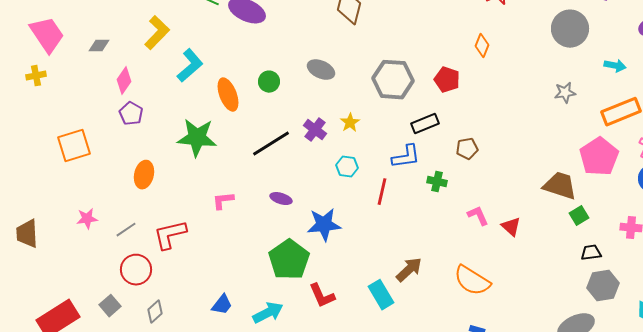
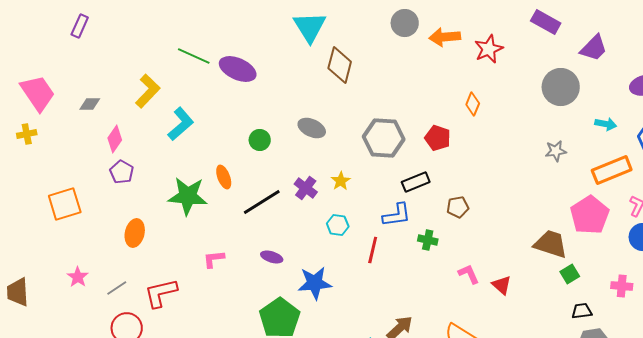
orange ellipse: (228, 95) -> (224, 177), moved, size x0.7
pink star: (87, 219) -> (78, 277), turned -30

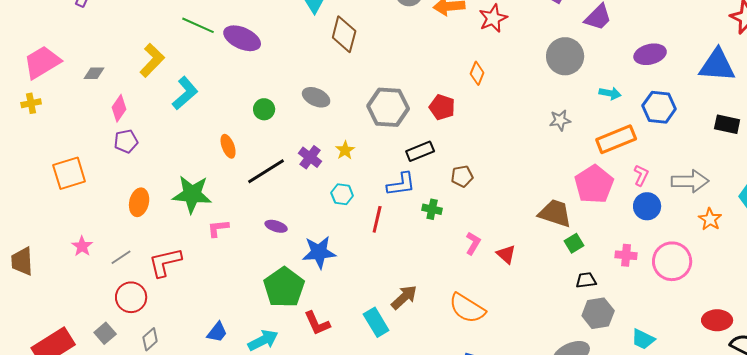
pink trapezoid: (38, 93) -> (42, 62), turned -87
purple pentagon: (122, 172) -> (126, 141), turned 30
green star: (188, 196) -> (192, 194), moved
pink L-shape: (469, 274) -> (473, 243), turned 55

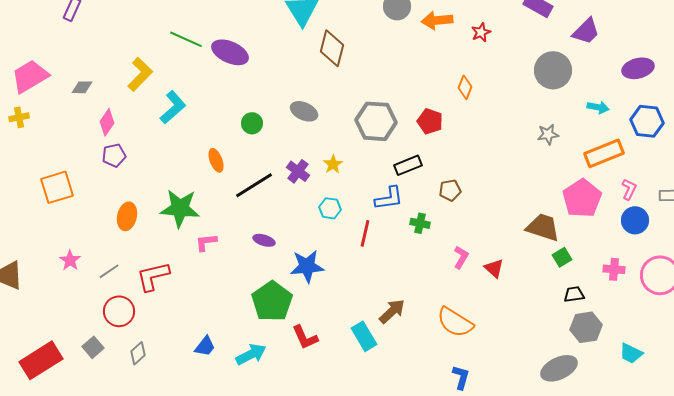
red star: (493, 18) -> (481, 32), size x0.7

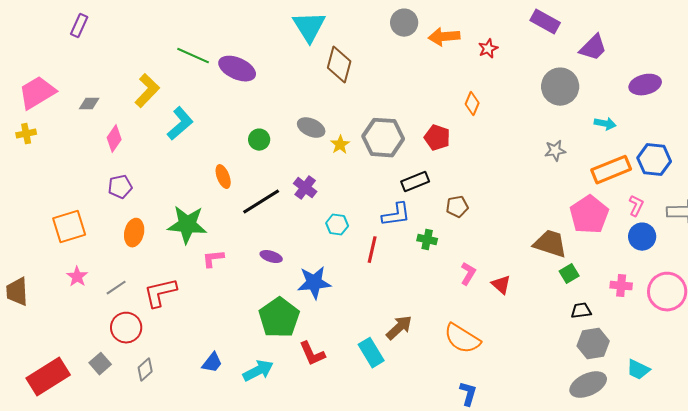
blue hexagon: (647, 121) -> (654, 160), moved
purple pentagon: (114, 155) -> (120, 187), moved
yellow star: (333, 164) -> (340, 145), moved
orange square: (57, 187) -> (69, 227), moved
gray ellipse: (559, 368) -> (588, 385), moved

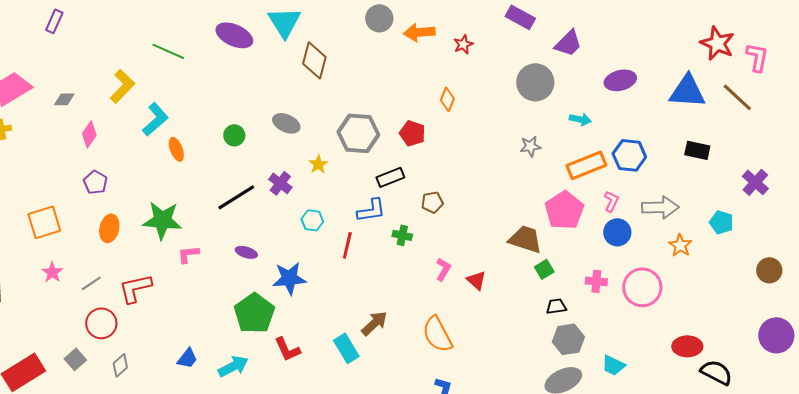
purple ellipse: (237, 69) -> (234, 35), moved
yellow star: (340, 145) -> (318, 164), moved
orange ellipse: (223, 177) -> (176, 149), moved
purple pentagon: (120, 187) -> (95, 182), turned -30
orange semicircle: (462, 339) -> (437, 334), turned 30

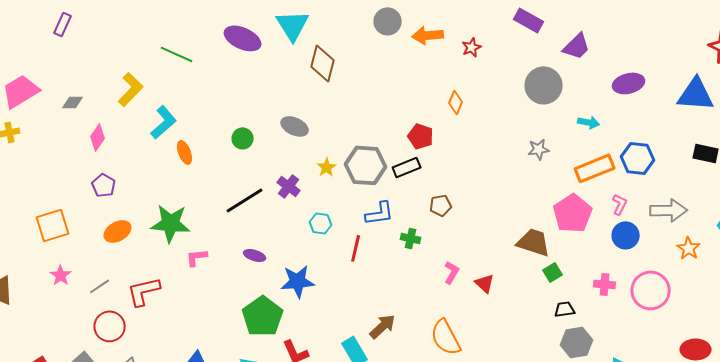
gray hexagon: (358, 133) -> (366, 165), moved
black rectangle: (390, 177) -> (407, 167), moved
orange ellipse: (109, 228) -> (118, 231), turned 48

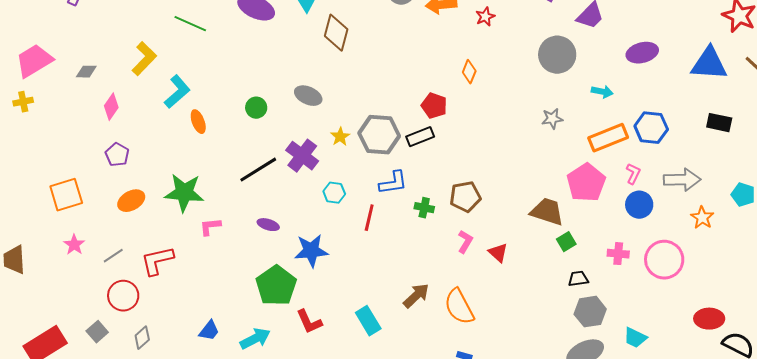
purple cross: (289, 186) -> (302, 156), size x1.4
brown pentagon: (441, 205) -> (465, 197), moved, size x1.4
brown arrow: (383, 326) -> (416, 296), moved

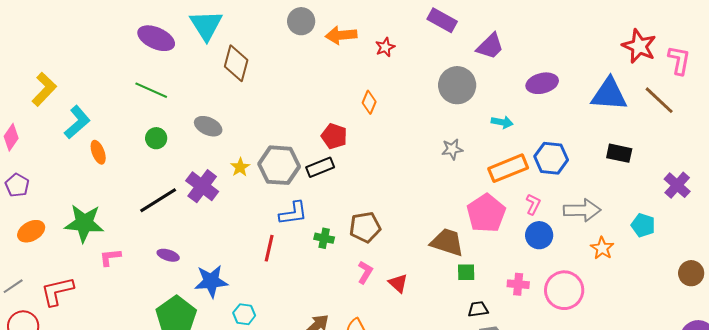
green line: (190, 24) -> (151, 90), moved
cyan hexagon: (334, 193) -> (244, 314), moved
green square: (566, 242) -> (466, 272), turned 30

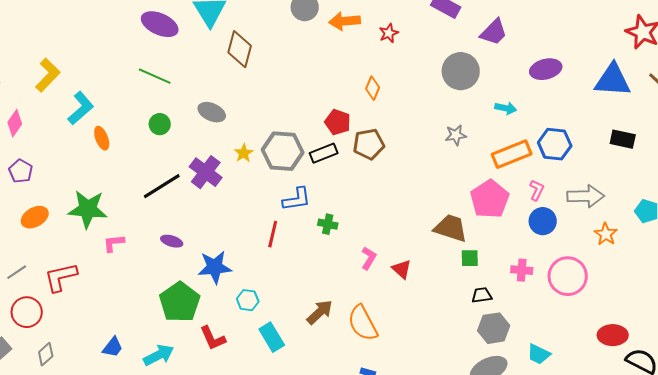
brown pentagon: (365, 227) -> (369, 144), moved

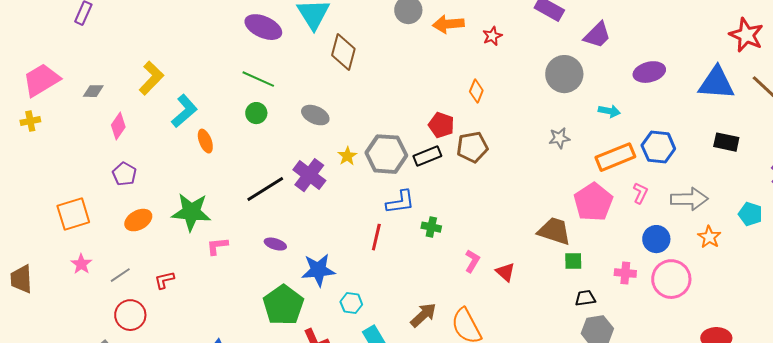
green circle: (160, 124) -> (256, 113), moved
blue circle: (543, 221) -> (656, 239), moved
red L-shape: (61, 277) -> (164, 280), size x0.6

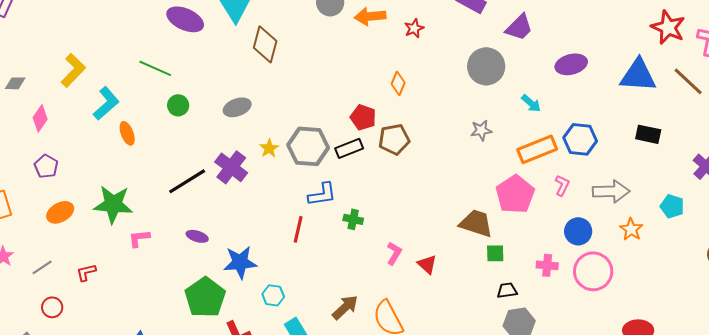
green line: (258, 79) -> (155, 68), moved
cyan arrow: (609, 111) -> (531, 103), turned 30
gray ellipse: (315, 115) -> (237, 107), turned -44
red circle: (130, 315) -> (52, 307), size x0.7

